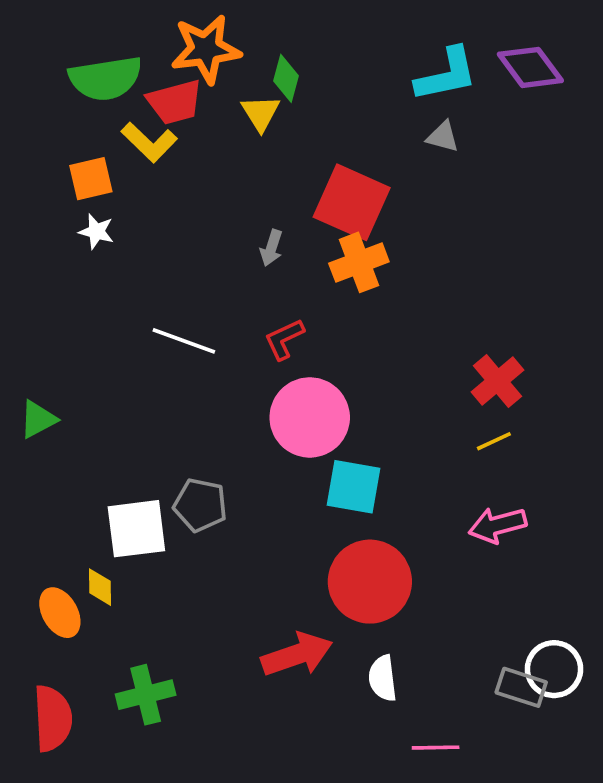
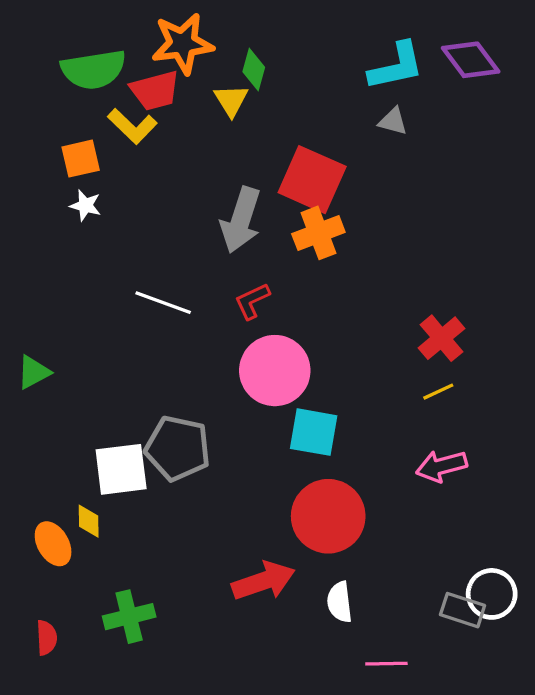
gray arrow: (271, 248) -> (241, 220), size x2.0
gray pentagon: (200, 505) -> (178, 448), size x1.4
red semicircle: (53, 718) -> (47, 638), size x0.6

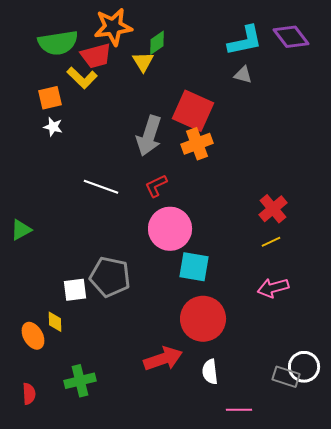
green diamond: (254, 70) -> (157, 43), turned 40
white square: (121, 469) -> (75, 290), size x0.7

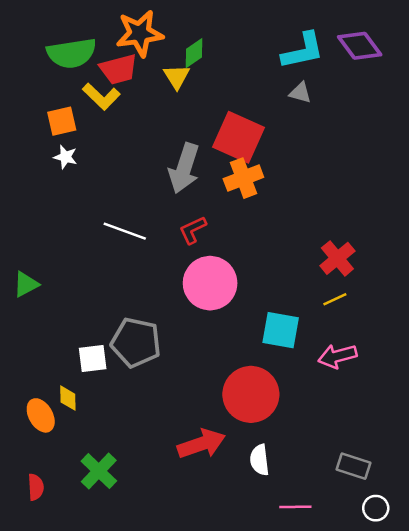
cyan square: (194, 267) -> (281, 330), moved
white circle: (304, 367) -> (376, 508), moved, size x0.7
green cross: (80, 381) -> (99, 471), turned -32

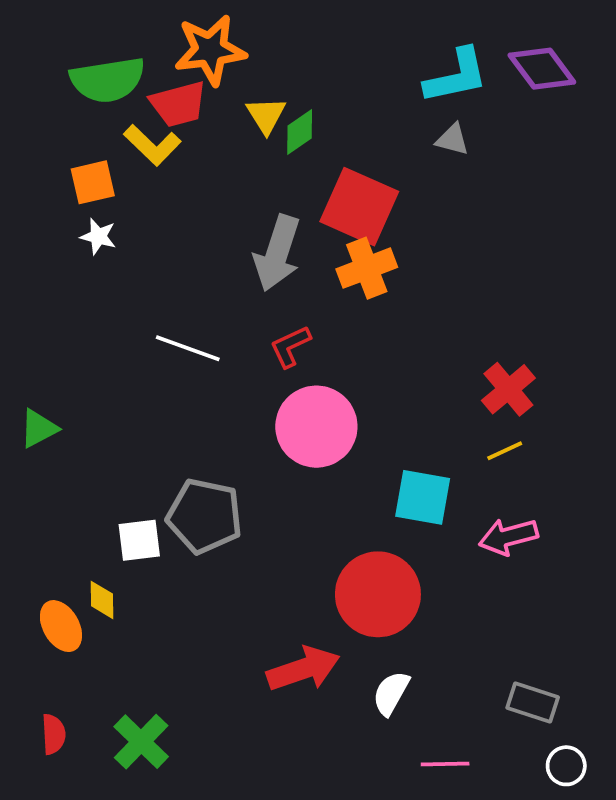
green diamond: (194, 53) -> (300, 132), moved
white semicircle: (260, 460) -> (391, 693), turned 36
green cross: (99, 471) -> (141, 742), moved

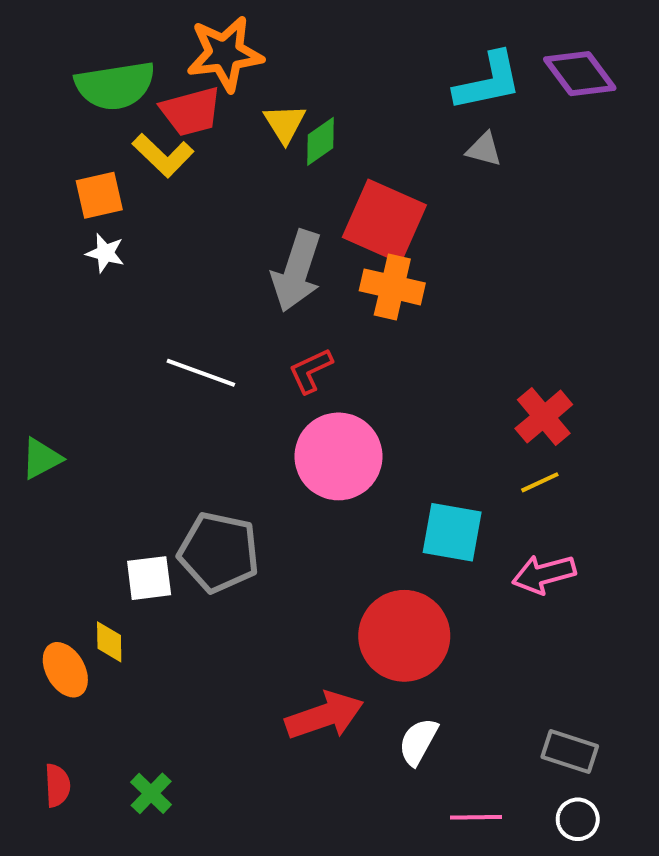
orange cross: (367, 268) -> (392, 287), turned 34
green cross: (141, 742) -> (151, 793), size x0.7
white circle: (566, 766) -> (578, 819), moved

